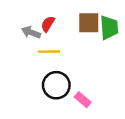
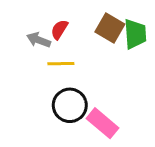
brown square: (89, 23) -> (110, 28), turned 30
pink rectangle: (83, 100) -> (102, 123), size x1.5

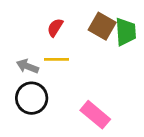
gray arrow: (39, 40) -> (27, 66), moved
black circle: (70, 105) -> (32, 98), moved

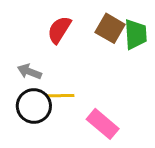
red semicircle: (55, 28) -> (59, 30), size x1.4
yellow line: (57, 59) -> (61, 96), moved

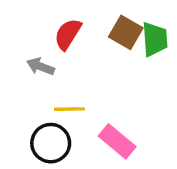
gray arrow: (29, 72) -> (40, 66), moved
black circle: (34, 106) -> (51, 143), moved

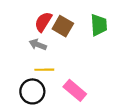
brown square: (126, 32) -> (63, 26), moved
gray arrow: (40, 66) -> (38, 45), moved

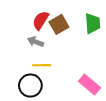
brown square: (63, 26) -> (59, 24), turned 30
pink rectangle: (75, 90) -> (89, 85), moved

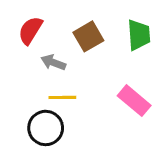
red semicircle: (41, 20) -> (30, 30), moved
pink rectangle: (89, 85) -> (134, 101), moved

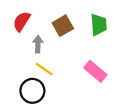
gray arrow: (53, 62) -> (38, 44), turned 70
yellow line: (62, 97) -> (44, 69), turned 36

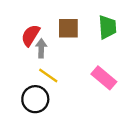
red semicircle: (22, 21) -> (31, 35), moved
brown square: (63, 26) -> (68, 28), turned 30

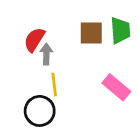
brown square: (68, 28) -> (91, 33), moved
yellow line: (48, 76) -> (54, 85), turned 48

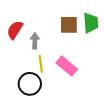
red semicircle: (34, 40) -> (15, 30), moved
pink rectangle: (116, 87) -> (67, 66), moved

